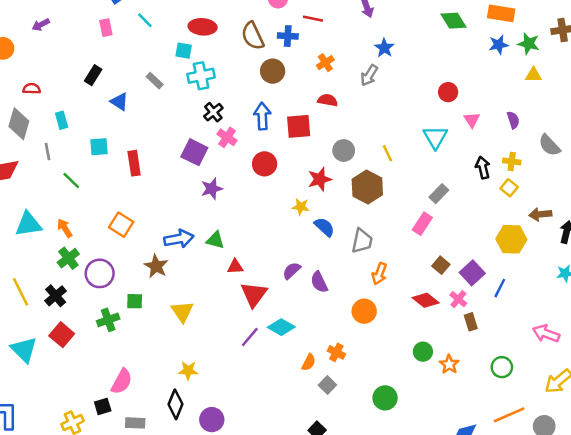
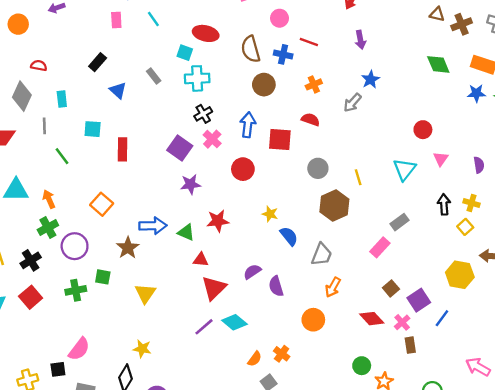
red star: (320, 179) -> (218, 221), moved

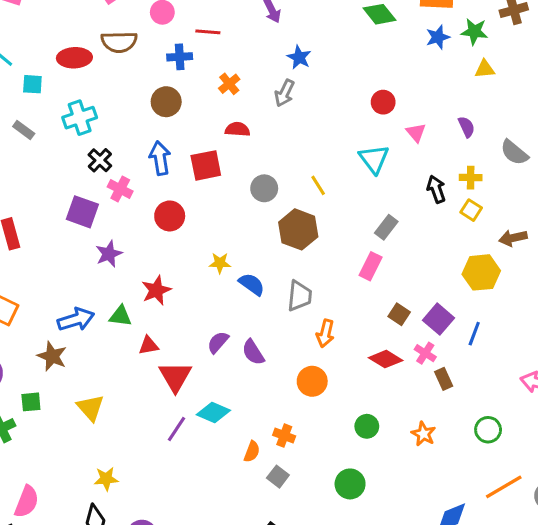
brown semicircle: (251, 49) -> (119, 42), moved, turned -60
cyan square: (185, 53) -> (32, 84), moved
green circle: (362, 366) -> (367, 426), moved

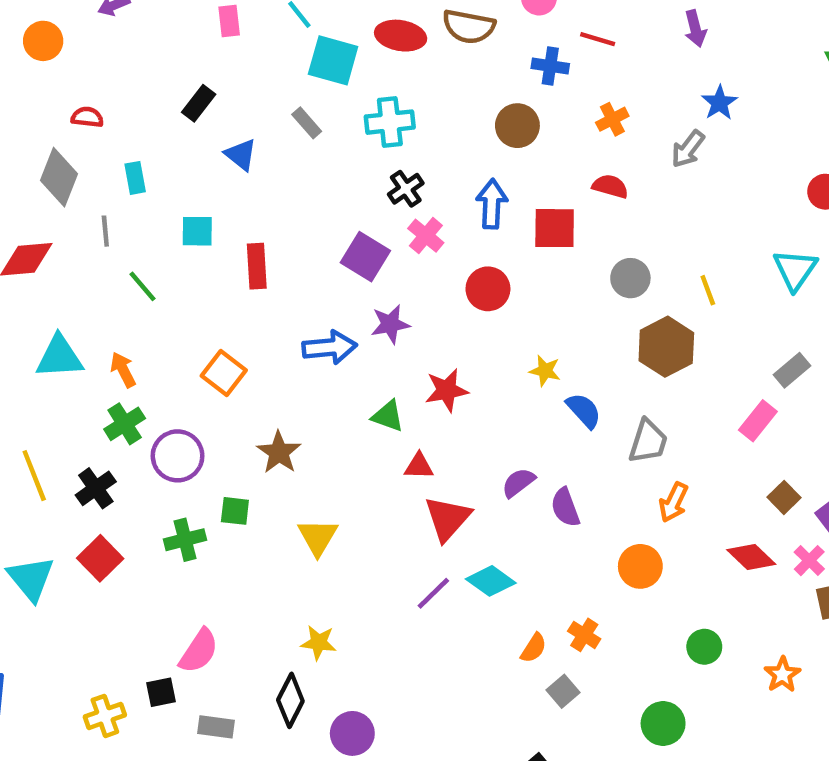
cyan square: (32, 84) -> (333, 60), size x1.6
blue arrow: (76, 319) -> (330, 347), moved

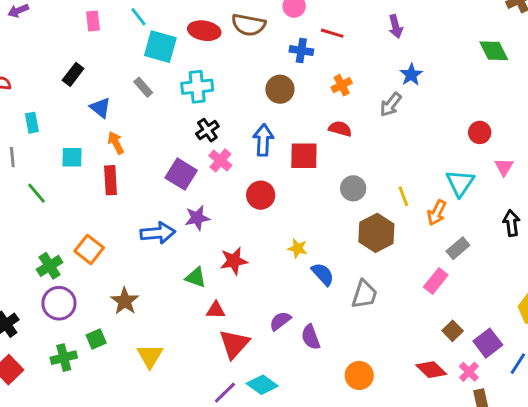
orange arrow: (123, 370) -> (116, 143), moved
green cross: (125, 424) -> (50, 266), moved
orange arrow: (674, 502) -> (437, 213), moved
green square: (235, 511) -> (96, 339), turned -30

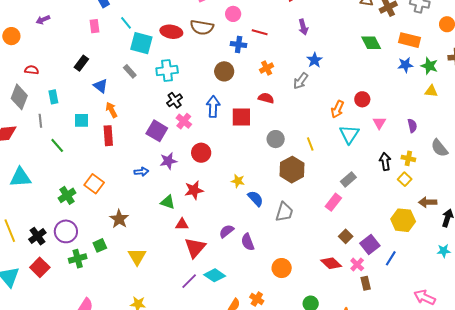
red circle: (261, 195) -> (201, 153), moved
orange arrow: (437, 213) -> (337, 109), moved
blue arrow: (158, 233) -> (141, 172), size x0.6
purple circle: (59, 303) -> (66, 231), moved

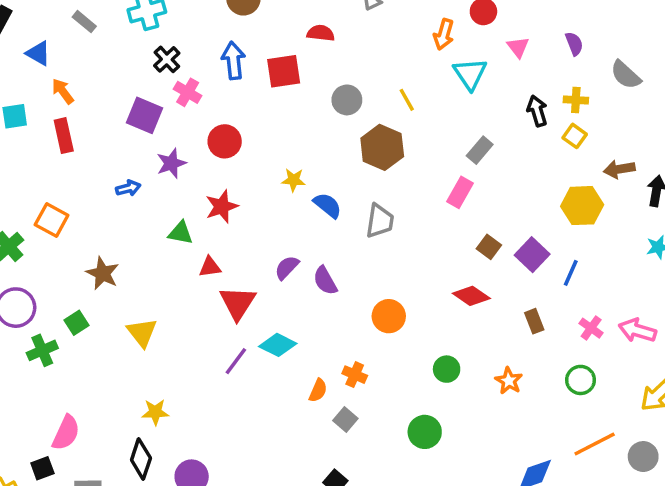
pink cross: (357, 264) -> (591, 328), moved

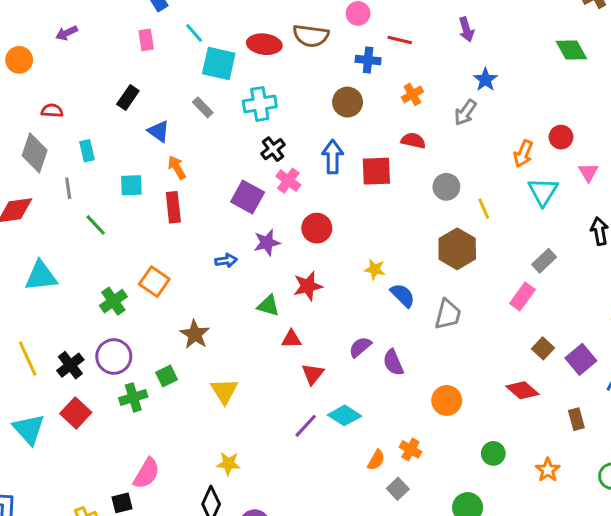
gray circle: (347, 100) -> (446, 187), moved
red triangle: (238, 303) -> (313, 374), size x0.7

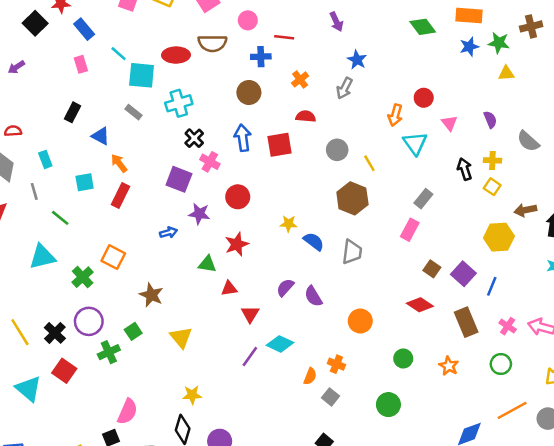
red rectangle: (173, 207) -> (121, 195), turned 40
purple star: (267, 243) -> (199, 214), turned 30
cyan triangle: (41, 276) -> (42, 257), moved
brown rectangle: (576, 419) -> (466, 322), size x1.6

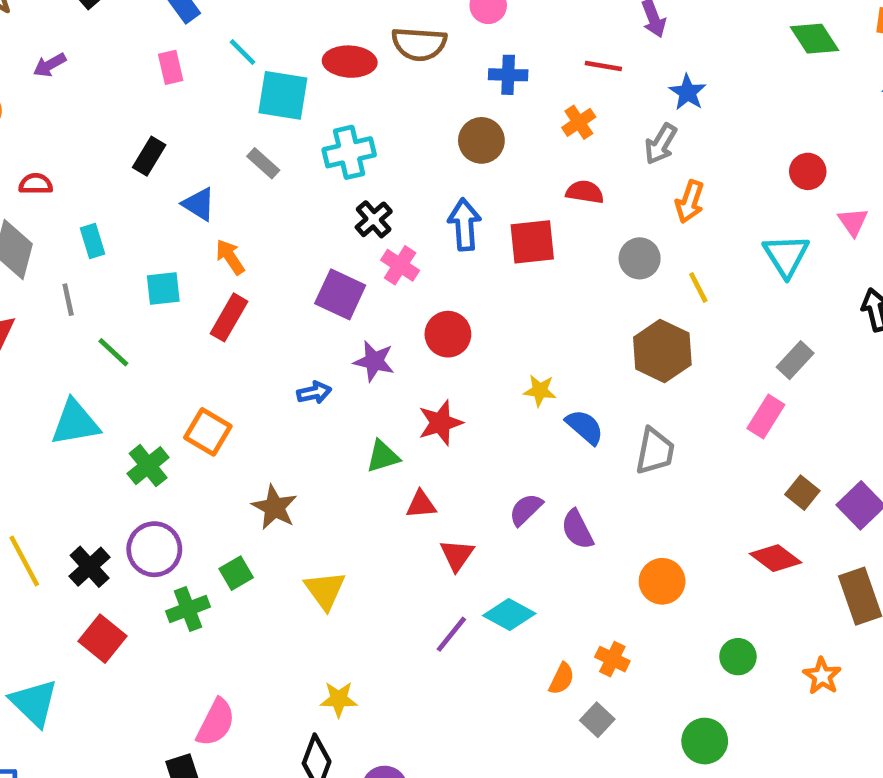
red line: (284, 37) -> (603, 66), moved
orange arrow: (395, 115) -> (690, 202), moved
green triangle: (207, 264) -> (383, 456), turned -30
cyan triangle: (28, 389) -> (34, 703), moved

